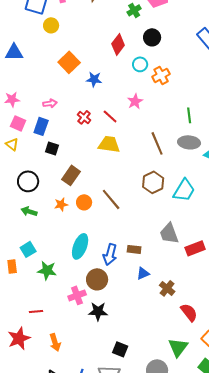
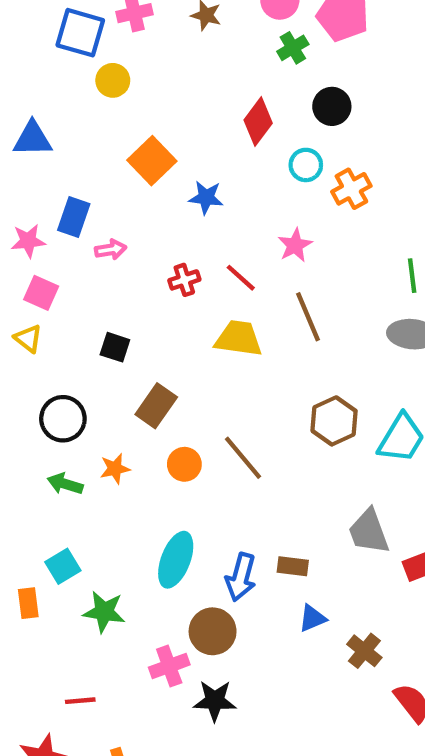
red cross: (84, 117) -> (184, 280), turned 32
blue rectangle: (41, 126) -> (74, 217), moved
brown line: (157, 143) -> (308, 317), moved
orange star: (61, 204) -> (115, 469), moved

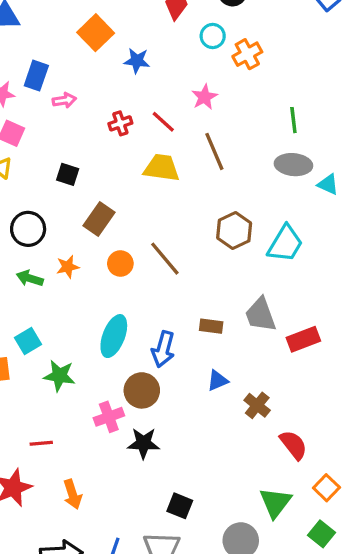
brown rectangle: (293, 566) -> (211, 326), moved

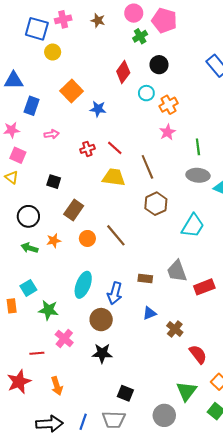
blue rectangle: (36, 76) -> (32, 106), moved
pink star: (204, 97) -> (167, 132), moved
brown hexagon: (234, 231) -> (156, 204), moved
pink cross: (109, 417) -> (64, 339), moved, turned -30

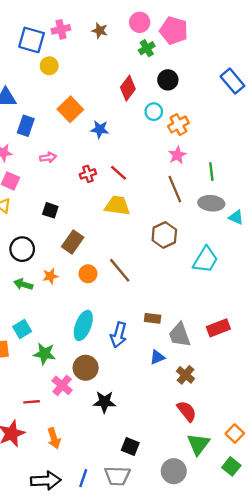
brown line: (147, 167) -> (175, 189), moved
gray trapezoid: (177, 271) -> (180, 335), moved
brown circle: (101, 320) -> (86, 368), moved
red semicircle: (198, 354) -> (187, 411), moved

